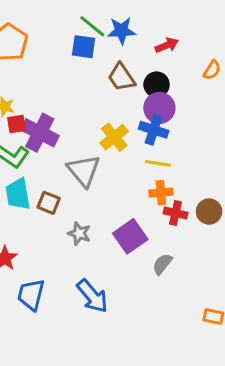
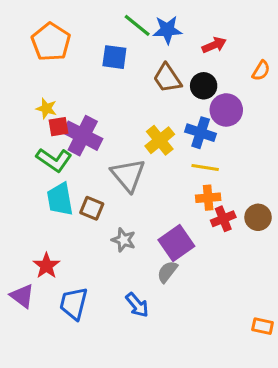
blue square: (84, 47) -> (114, 57), moved
purple circle: (159, 108) -> (226, 110), moved
red cross: (175, 213) -> (223, 219), turned -35
gray semicircle: (162, 264) -> (167, 272), moved
blue arrow: (92, 296) -> (137, 305), size x0.7

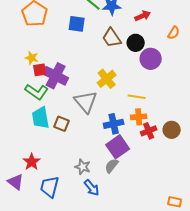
blue cross: (201, 133) -> (114, 124), moved, turned -30
gray star: (123, 240) -> (83, 167), moved

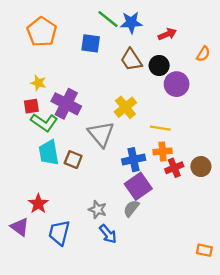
red square: (40, 70) -> (31, 106), moved

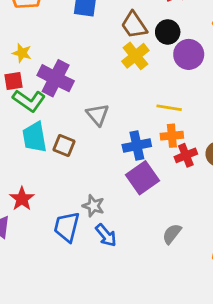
yellow cross: (125, 107) -> (135, 56), moved
gray triangle: (101, 134) -> (98, 115), size x0.7
gray semicircle: (131, 208) -> (172, 234), moved
blue trapezoid: (59, 233) -> (67, 227), moved

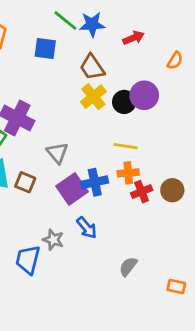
black circle: (168, 32) -> (124, 102), moved
purple square: (142, 178) -> (72, 189), moved
blue arrow: (106, 235) -> (87, 228), moved

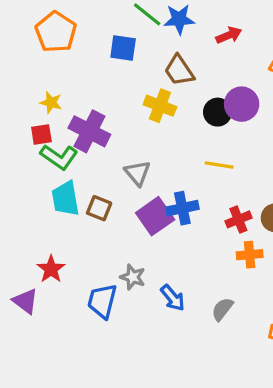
yellow cross: (93, 97) -> (160, 106), moved, turned -30
orange cross: (128, 173) -> (250, 255), moved
blue arrow: (87, 228) -> (173, 298), moved

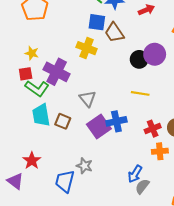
blue square: (123, 48) -> (97, 22), moved
yellow cross: (160, 106) -> (87, 48), moved
blue arrow: (173, 298) -> (135, 174), moved, turned 72

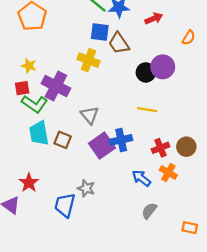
orange cross: (160, 151) -> (168, 173), turned 35
blue arrow: (135, 174) -> (141, 178), moved, turned 96

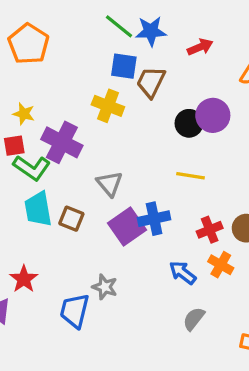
brown trapezoid: (119, 43) -> (151, 82), turned 60

